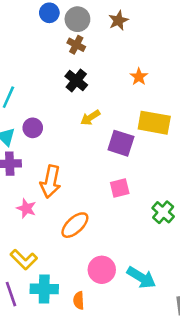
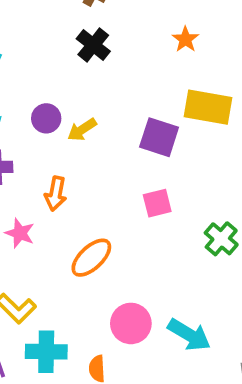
yellow arrow: (90, 118) -> (82, 130), moved
purple circle: (33, 128) -> (46, 118), moved
orange arrow: (51, 182) -> (56, 194), size x0.7

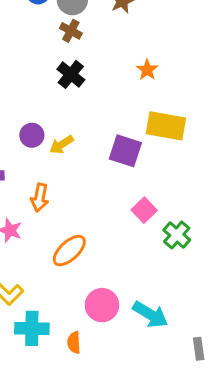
pink square: (157, 203) -> (144, 210), moved, turned -30

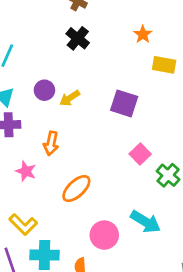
yellow rectangle: (166, 126) -> (164, 65), moved, size x0.7
cyan arrow: (150, 314) -> (145, 222), moved

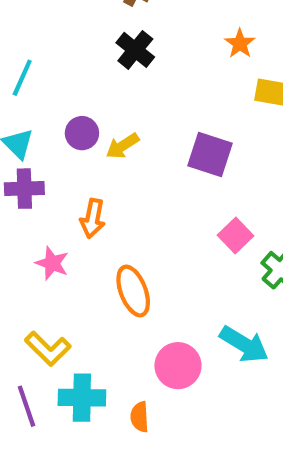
orange ellipse: (76, 189) -> (133, 291), turned -68

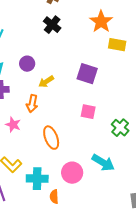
orange star: (240, 44) -> (101, 22), size x1.6
yellow arrow: (122, 146) -> (46, 82), moved
pink square: (236, 236) -> (88, 112), moved, turned -35
cyan cross: (82, 398) -> (37, 179), moved

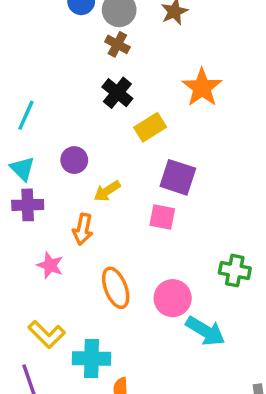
yellow rectangle: (117, 45) -> (150, 127), moved, turned -42
pink square: (88, 112) -> (162, 217), moved
green cross: (120, 128) -> (235, 271), turned -30
pink circle: (72, 173) -> (173, 298), moved

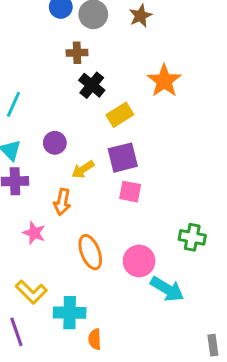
brown cross: (117, 44) -> (77, 53), moved, turned -30
purple square: (178, 177) -> (123, 158), moved, turned -32

